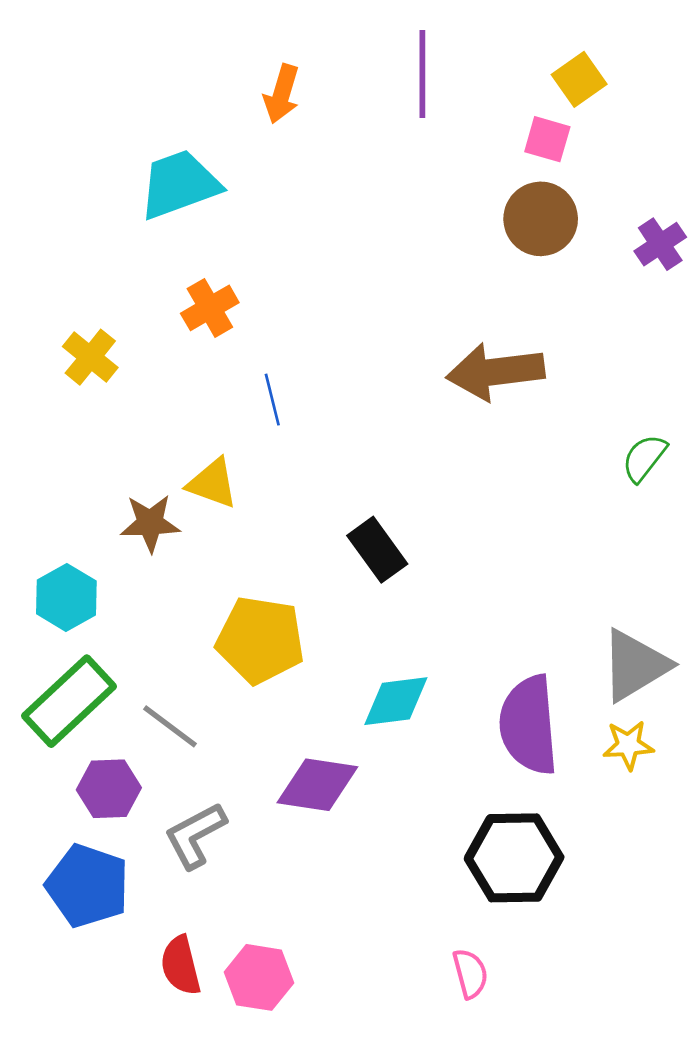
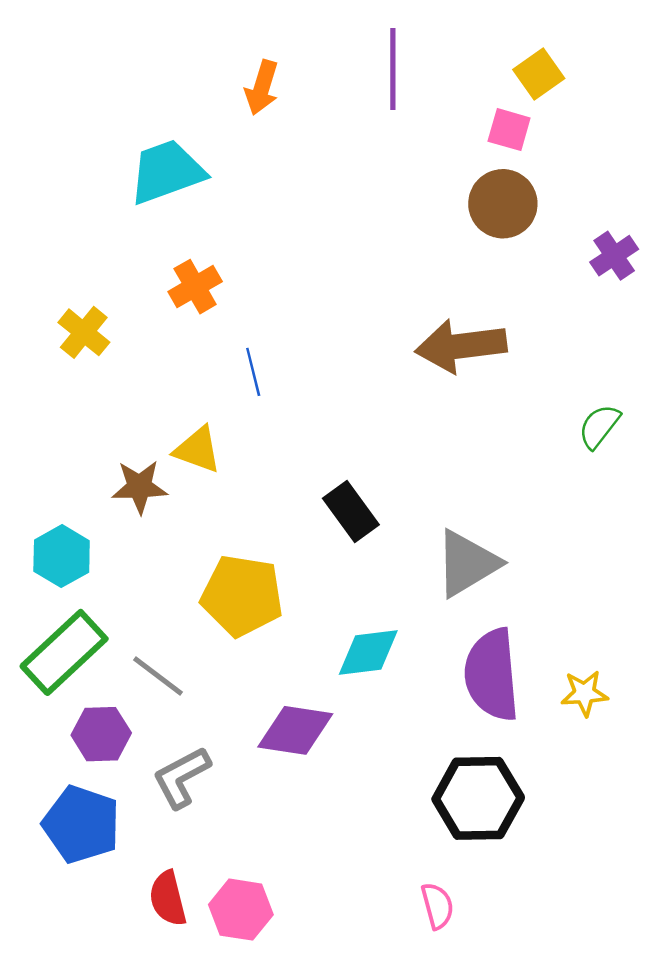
purple cross: (660, 244) -> (614, 256), moved
gray triangle: (635, 665) -> (467, 563), moved

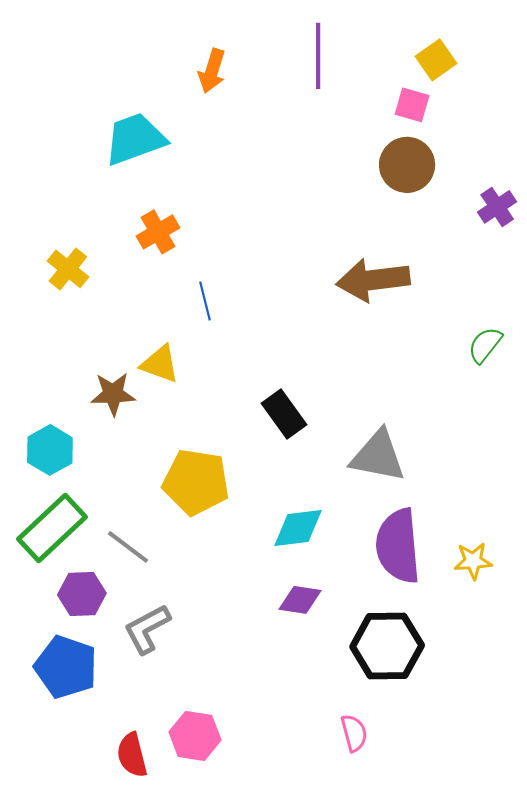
gray triangle: (467, 563) -> (378, 456), turned 42
purple diamond: (295, 730) -> (300, 600), moved, size x0.7
red semicircle: (168, 898) -> (132, 755), moved

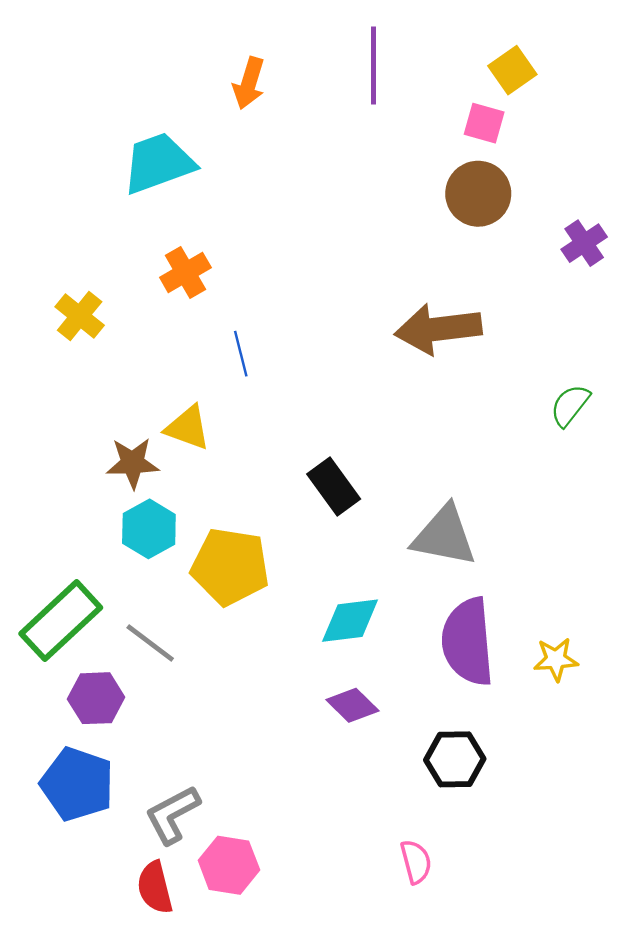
cyan hexagon: (50, 450) -> (149, 529), moved
purple diamond: (300, 600) -> (352, 705), turned 36
gray L-shape: (147, 629) -> (172, 815), moved
black hexagon: (387, 646) -> (455, 759), size x0.7

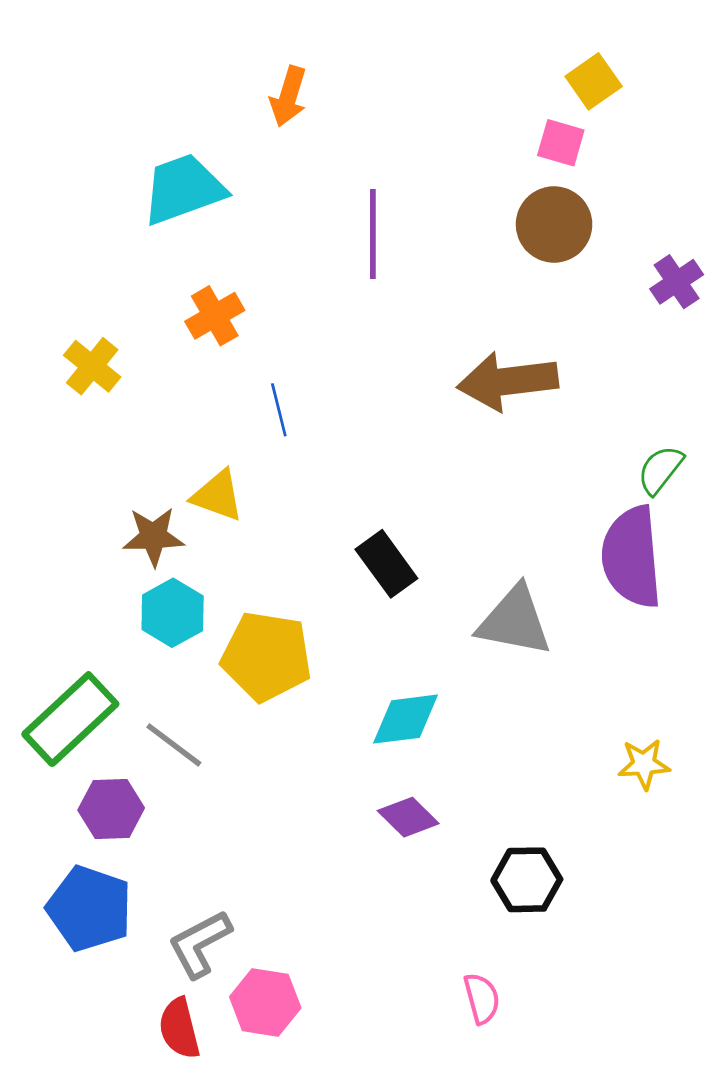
purple line: (374, 66) -> (373, 234), moved
purple semicircle: (468, 642) -> (632, 557), moved

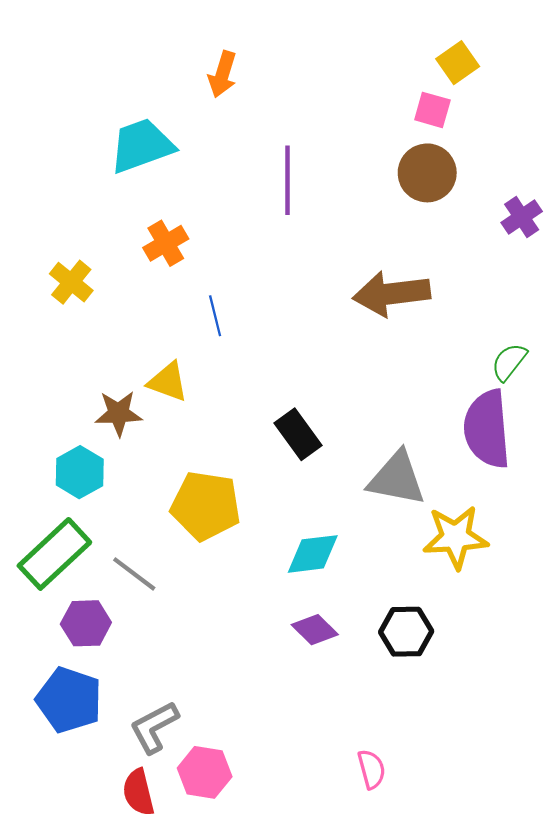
cyan hexagon: (173, 613) -> (80, 472), moved
yellow star: (644, 764) -> (455, 537), moved, size x1.6
black hexagon: (527, 880) -> (406, 632), moved

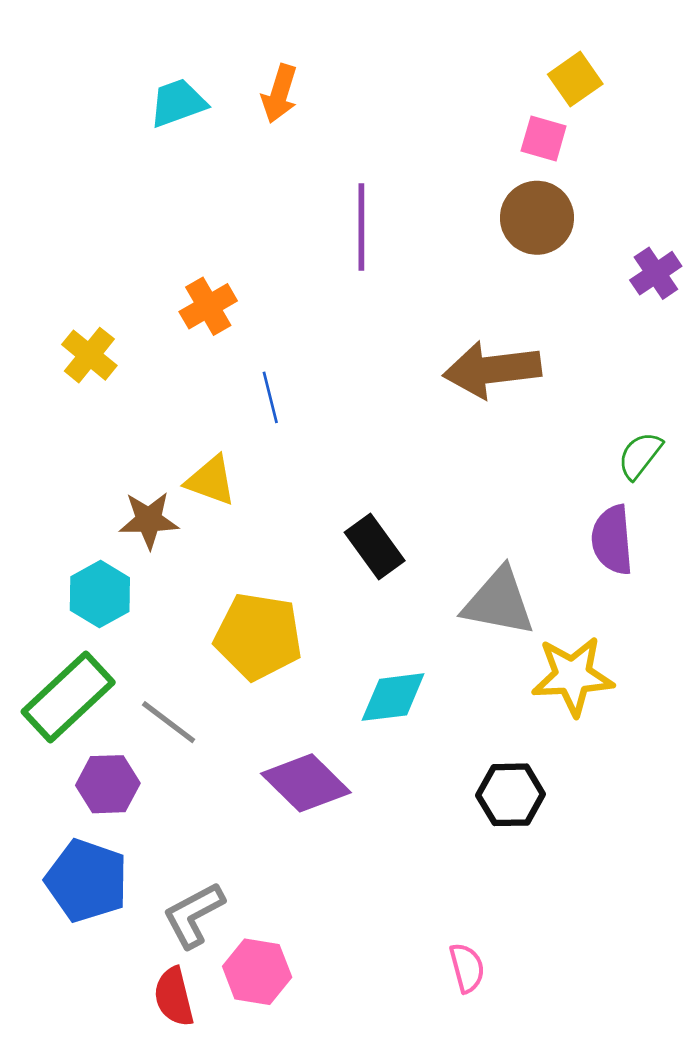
cyan trapezoid: (142, 146) -> (178, 103), moved, size x0.7
purple semicircle: (487, 429) -> (612, 540), size x0.7
purple diamond: (315, 630) -> (306, 783), moved, size x1.5

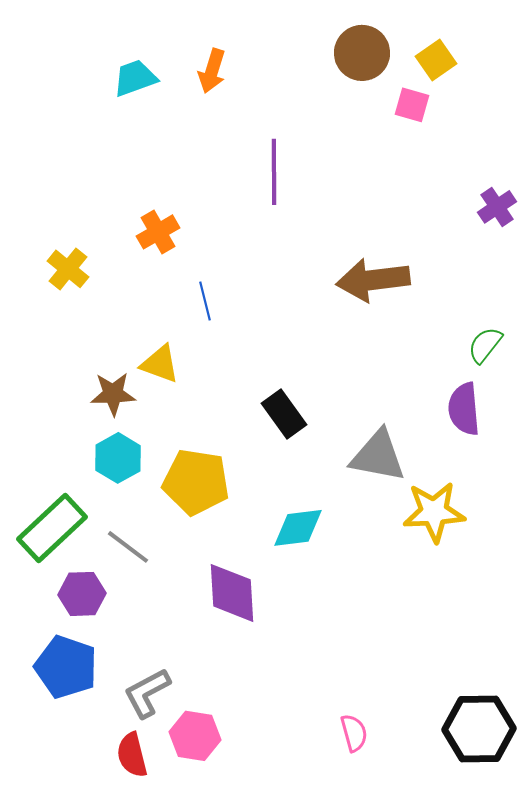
brown circle: (537, 218) -> (362, 53), moved
cyan hexagon: (100, 594) -> (118, 458), moved
purple diamond: (306, 783) -> (232, 593), turned 42
black hexagon: (511, 795) -> (479, 729), moved, size x1.4

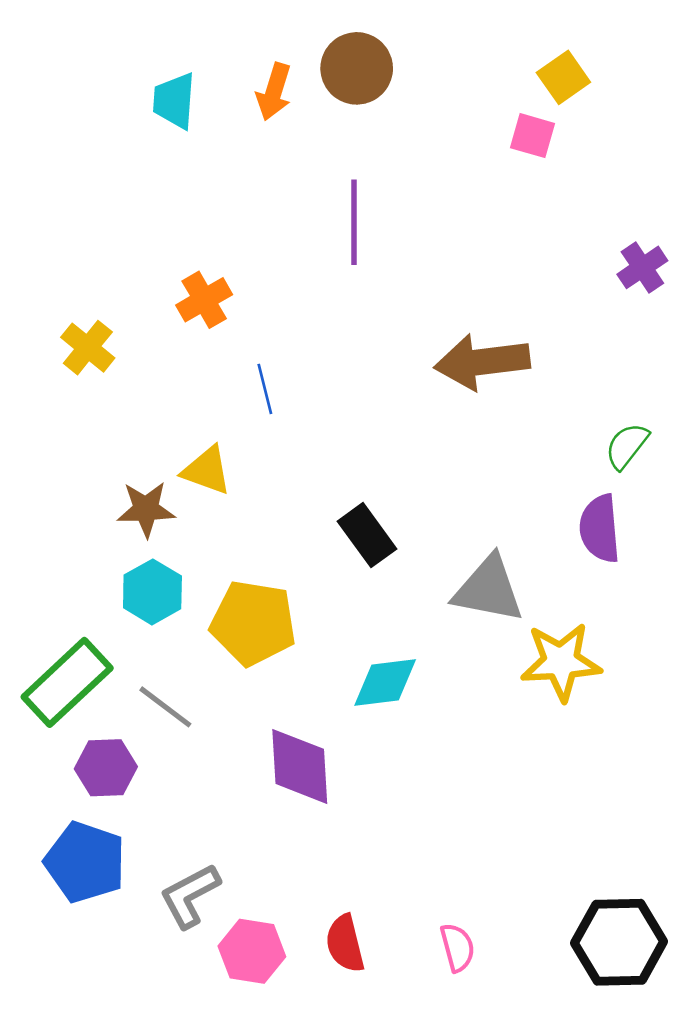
brown circle: (362, 53) -> (357, 68), moved
cyan trapezoid: (135, 78) -> (174, 101), turned -66
red semicircle: (132, 755) -> (345, 944), moved

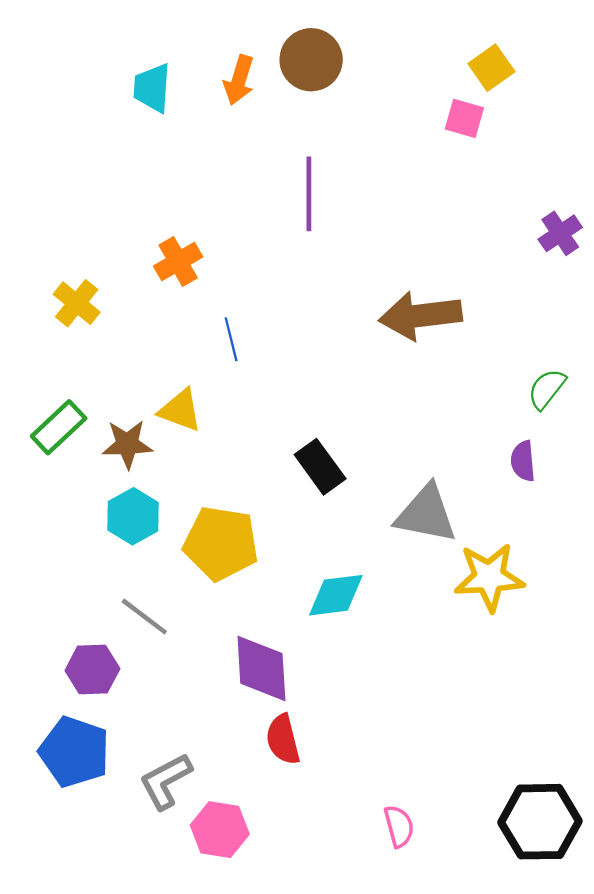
purple semicircle: (600, 529) -> (523, 461), size x0.7
green rectangle: (67, 682) -> (59, 427), moved, size x0.7
red semicircle: (345, 944) -> (283, 739), moved

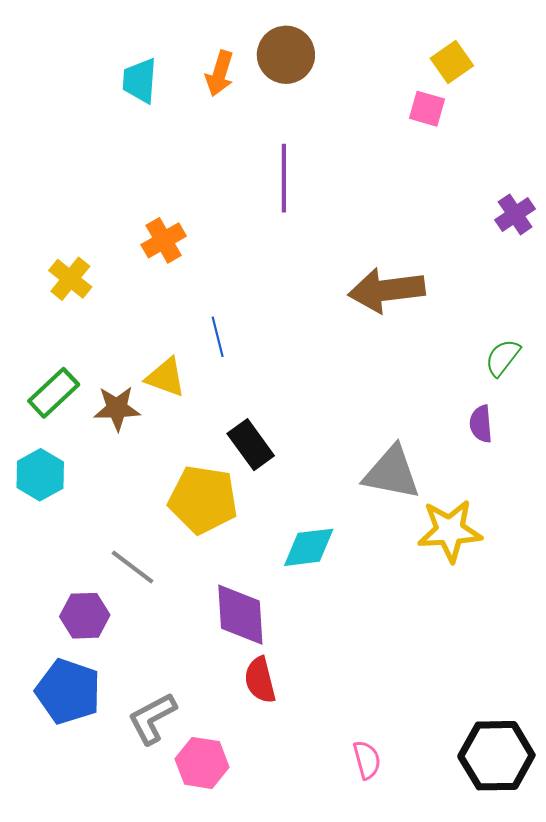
blue line: (231, 339) -> (218, 337), moved
black rectangle: (320, 467) -> (251, 445), moved
cyan hexagon: (133, 516) -> (40, 475), moved

